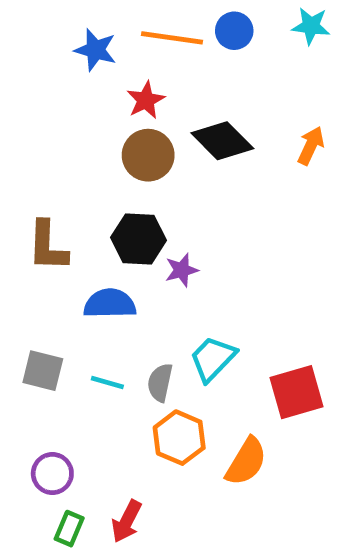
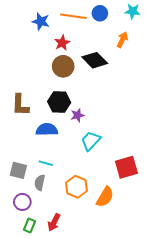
orange arrow: (311, 146) -> (122, 40), moved
cyan trapezoid: (213, 359) -> (91, 141), moved
gray square: (43, 371) -> (18, 170), moved
gray semicircle: (160, 383) -> (40, 183), moved

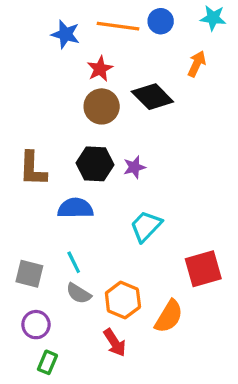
purple star: (77, 115) -> (134, 167), moved
cyan line: (46, 163) -> (74, 262), turned 48
gray semicircle: (40, 183) -> (79, 293), moved, turned -70
red arrow: (54, 222) -> (115, 343), moved, turned -60

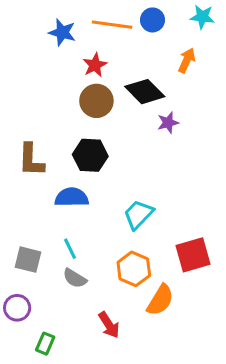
purple star: (134, 167) -> (168, 123), moved
orange hexagon: (123, 300) -> (134, 269), moved
purple circle: (36, 325) -> (17, 308), moved

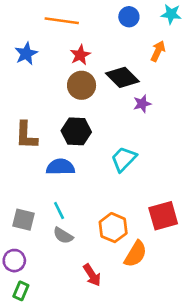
orange line: (112, 25) -> (62, 21), moved
blue star: (62, 32) -> (26, 54), moved, turned 30
cyan trapezoid: (138, 214) -> (124, 159), moved
green rectangle: (45, 344) -> (21, 291), moved

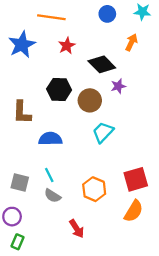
blue star: (26, 54) -> (22, 45), size x1.4
brown circle: (82, 85) -> (90, 100), moved
black hexagon: (76, 131) -> (59, 89), moved
orange semicircle: (136, 254) -> (134, 211), moved

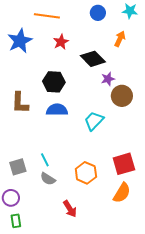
brown circle: (90, 100) -> (122, 96), moved
blue semicircle: (50, 139) -> (57, 110), moved
gray square: (20, 183) -> (18, 167), turned -30
green rectangle: (17, 242) -> (16, 221), turned -32

